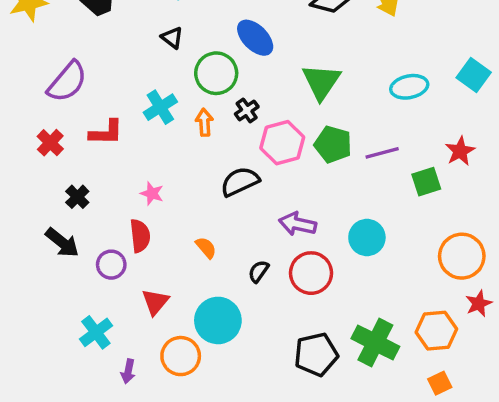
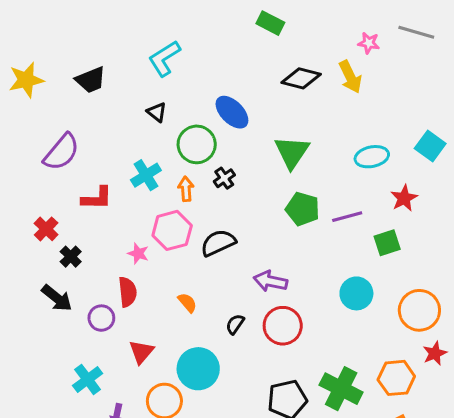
red cross: (50, 143) -> (46, 229), moved
pink hexagon: (282, 143) -> (172, 230), moved
red star: (460, 151) -> (404, 198), moved
cyan circle: (367, 237) -> (356, 293), moved

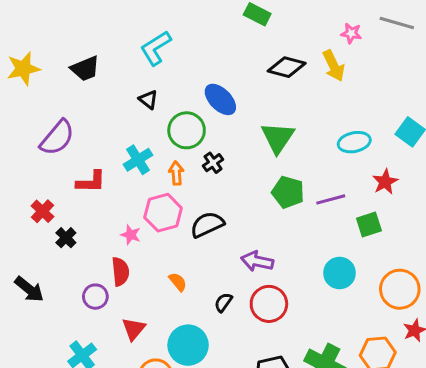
black arrow: (57, 298) -> (29, 289), moved

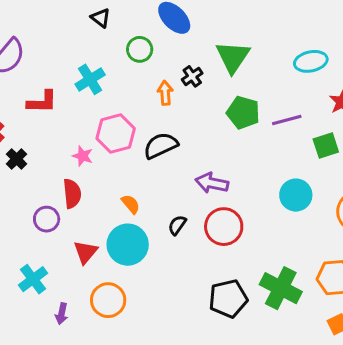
green circle: (187, 130) -> (140, 49), size x0.7
black cross: (213, 163) -> (192, 76), moved
orange arrow: (176, 173) -> (165, 93), moved
cyan circle: (188, 345) -> (128, 245), moved

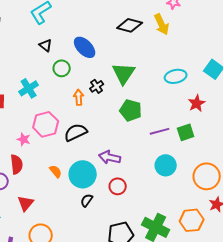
black triangle: (101, 18) -> (46, 45), moved
purple line: (287, 120) -> (160, 131), moved
black semicircle: (177, 225) -> (87, 200), moved
red circle: (224, 227) -> (118, 186), size x0.7
cyan circle: (128, 245) -> (83, 174), moved

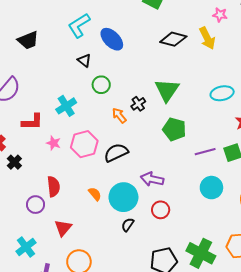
blue ellipse: (85, 47) -> (112, 39), moved
orange arrow: (79, 97) -> (119, 115), turned -35
pink star: (24, 139) -> (54, 143), moved

